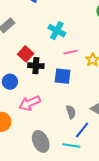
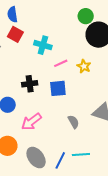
red square: (26, 54) -> (15, 34), moved
blue line: (82, 130) -> (60, 160), moved
gray ellipse: (41, 141) -> (36, 158), moved

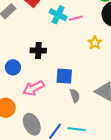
pink line: (61, 63) -> (76, 18), moved
blue square: (58, 88) -> (64, 76), moved

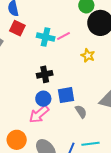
black cross: (38, 50) -> (45, 74), moved
blue circle: (13, 67) -> (43, 99), moved

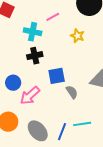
cyan cross: (46, 37) -> (33, 32), moved
blue circle: (43, 99) -> (13, 83), moved

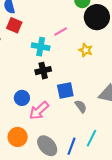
cyan line: (82, 124) -> (92, 138), turned -54

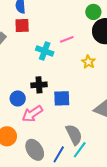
red square: (14, 25) -> (22, 26), turned -35
black cross: (43, 71) -> (39, 85), moved
gray semicircle: (81, 106) -> (74, 135), moved, size x1.5

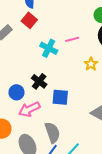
red square: (22, 26) -> (29, 20), turned 35
black cross: (39, 85) -> (39, 81), turned 35
gray semicircle: (74, 135) -> (52, 133), moved

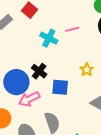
yellow star: (91, 64) -> (87, 70), moved
blue circle: (16, 92) -> (16, 82), size x1.6

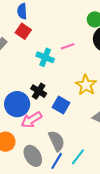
yellow star: (87, 70) -> (86, 85), size x1.5
blue square: (60, 87) -> (61, 105), turned 30

